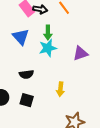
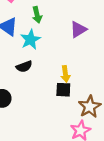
cyan star: (48, 48) -> (30, 40), moved
black square: (27, 100) -> (63, 90), moved

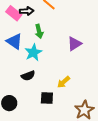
yellow arrow: (65, 74) -> (64, 82), turned 56
black square: (63, 90) -> (47, 98), moved

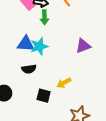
green arrow: (39, 31) -> (44, 17), moved
blue triangle: (14, 41) -> (26, 44), moved, turned -42

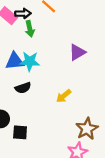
cyan star: (39, 46) -> (30, 61), turned 30
black square: (44, 96) -> (20, 132), moved

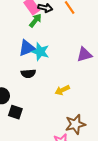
green arrow: (30, 29) -> (35, 20), moved, turned -144
blue triangle: (15, 61) -> (27, 48), turned -30

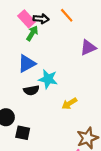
cyan star: (40, 52) -> (48, 79), moved
purple triangle: (84, 55) -> (88, 48), moved

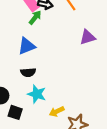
cyan star: (48, 79) -> (37, 94), moved
yellow arrow: (69, 104) -> (57, 111), moved

